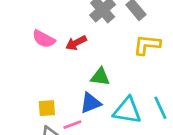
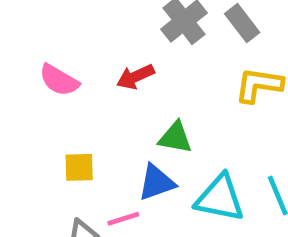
pink semicircle: (44, 39) -> (59, 80), moved
yellow square: (47, 108) -> (79, 167), moved

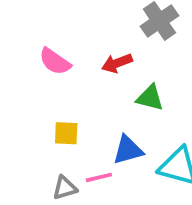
green triangle: (175, 138) -> (150, 98), moved

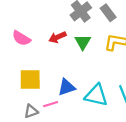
green triangle: (150, 98) -> (83, 42), moved, turned 49
yellow square: (66, 133) -> (30, 80), size x1.5

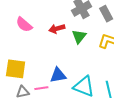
yellow square: (30, 80) -> (16, 69), moved

